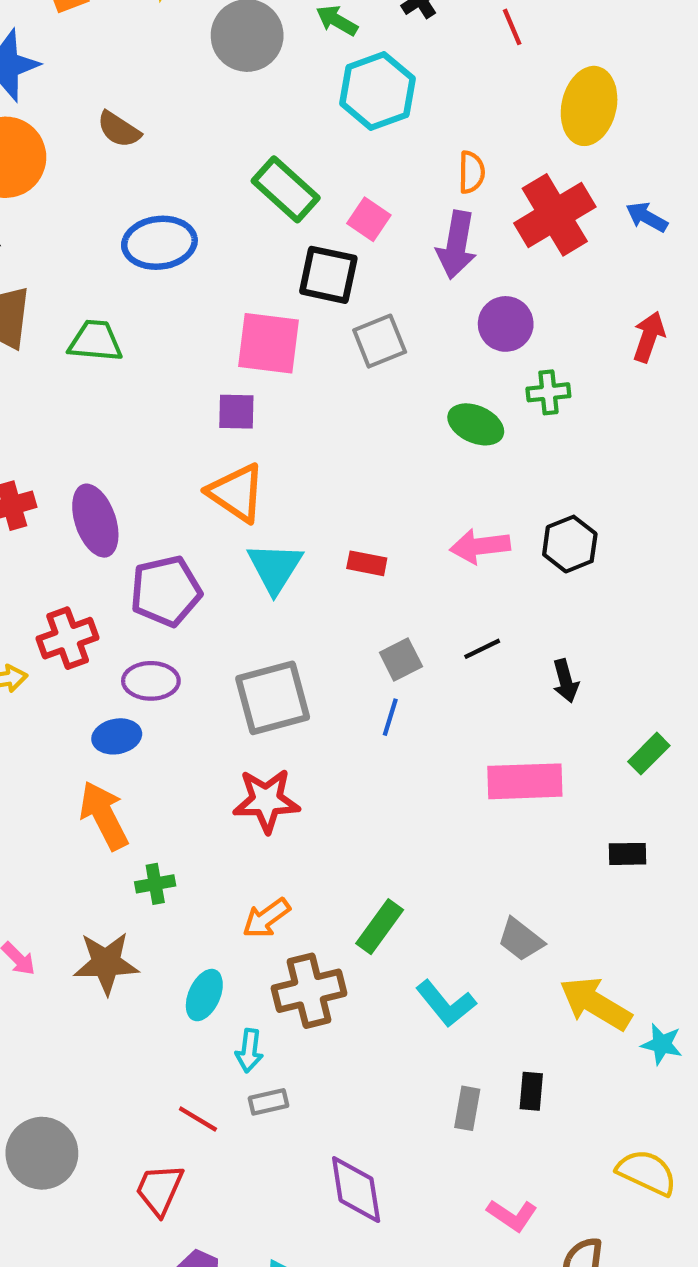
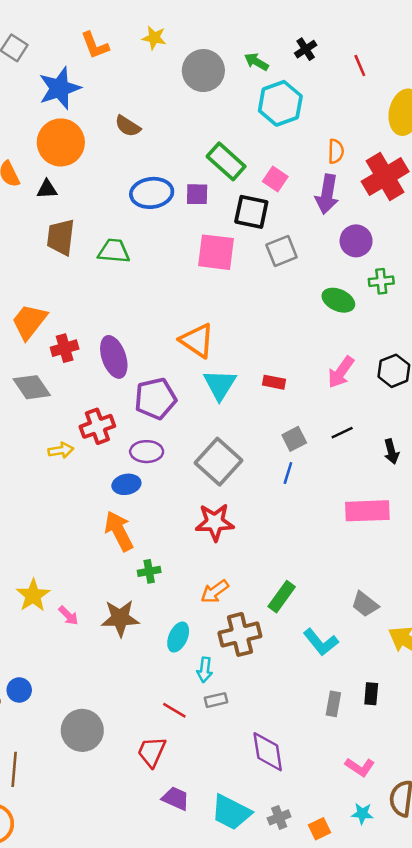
purple square: (236, 412) -> (197, 194), moved
pink arrow: (480, 546) -> (341, 372), turned -48
gray square: (273, 698) -> (219, 462), turned -33

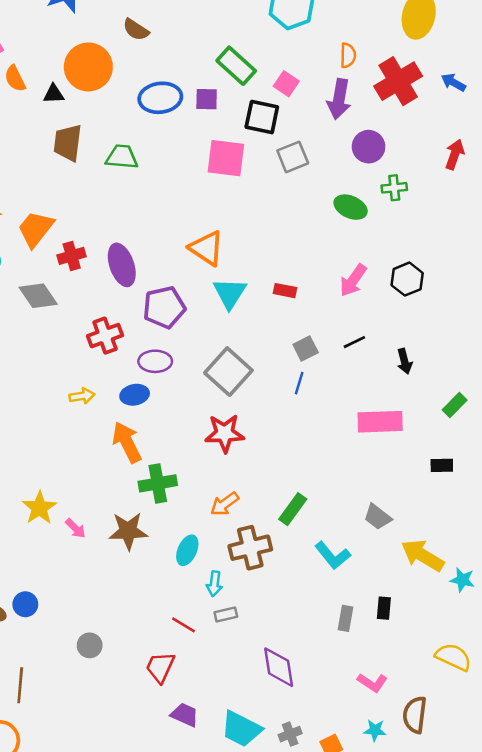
orange circle: (61, 142) -> (88, 67), moved
yellow arrow: (61, 450) -> (82, 396), moved
green cross: (149, 571) -> (158, 483), size x1.6
gray circle: (82, 730) -> (90, 645), size x0.6

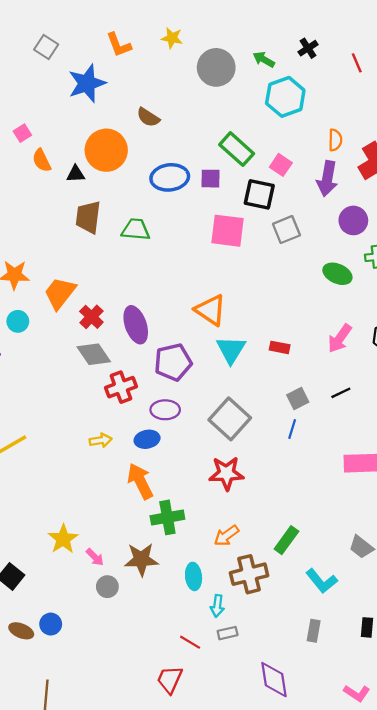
red cross: (72, 256) -> (91, 317), turned -30
gray diamond: (38, 296) -> (94, 354), moved
cyan ellipse: (187, 550) -> (194, 576), turned -30
gray rectangle: (345, 618) -> (314, 631), moved
gray circle: (90, 645) -> (107, 587), moved

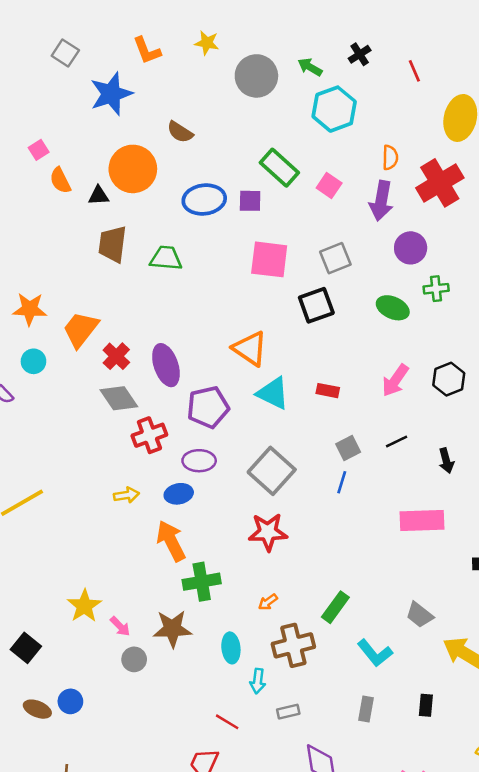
black square: (259, 194) -> (316, 305), moved, turned -32
cyan triangle: (231, 350) -> (273, 393), turned -36
orange arrow: (226, 536) -> (268, 602), size x0.7
gray rectangle: (228, 633) -> (288, 712), moved

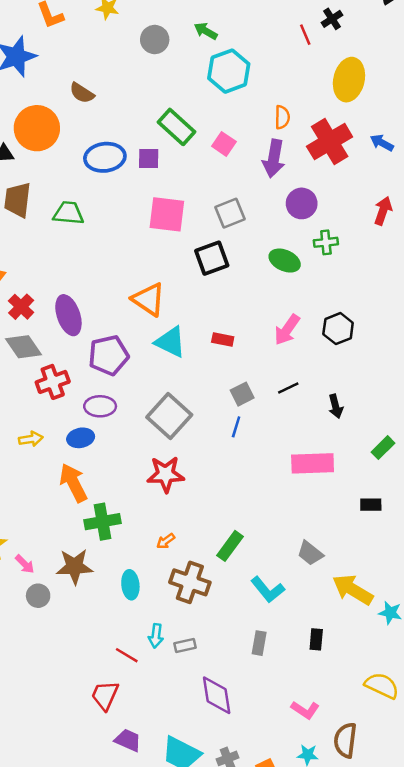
black cross: (360, 54) -> (332, 19), moved
gray circle: (256, 76) -> (155, 40), size x0.7
brown cross: (293, 645) -> (190, 582), turned 33
cyan arrow: (258, 681) -> (156, 636), moved

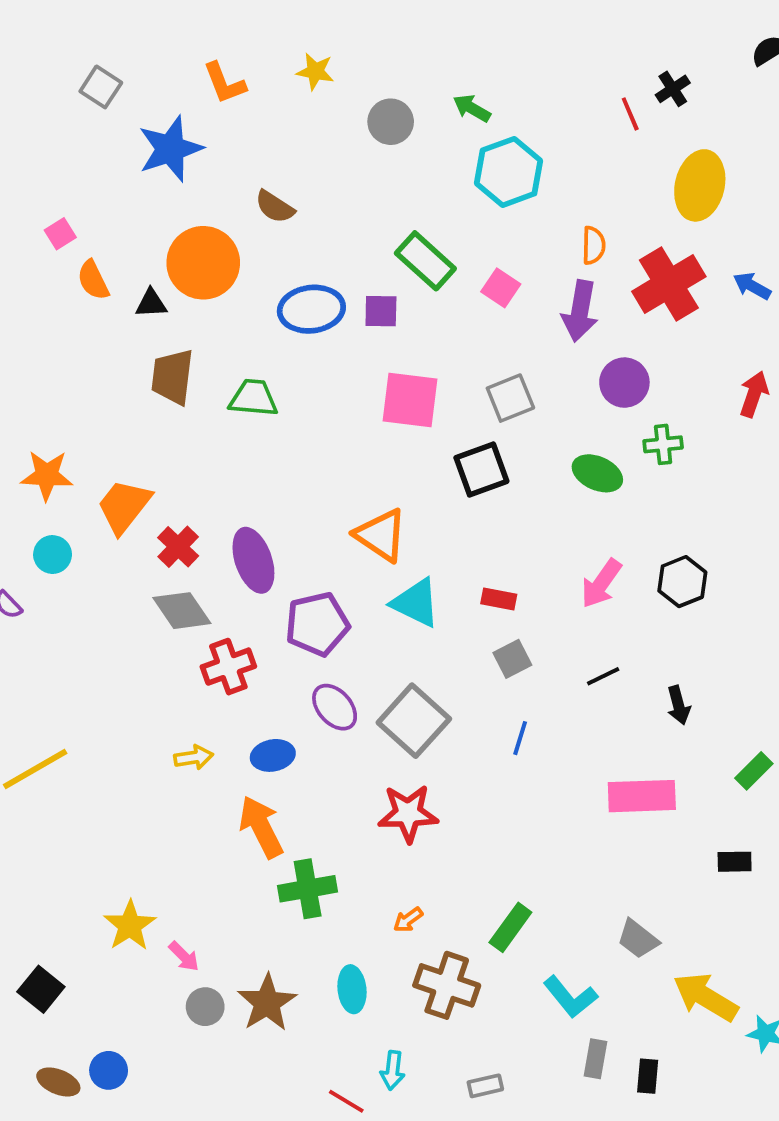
gray square: (242, 394) -> (512, 659), moved
purple ellipse: (100, 406) -> (335, 707), moved, turned 48
brown star: (75, 567) -> (267, 1003), moved, turned -30
gray rectangle: (259, 643) -> (595, 1059), moved
gray rectangle: (185, 645) -> (485, 1086), moved

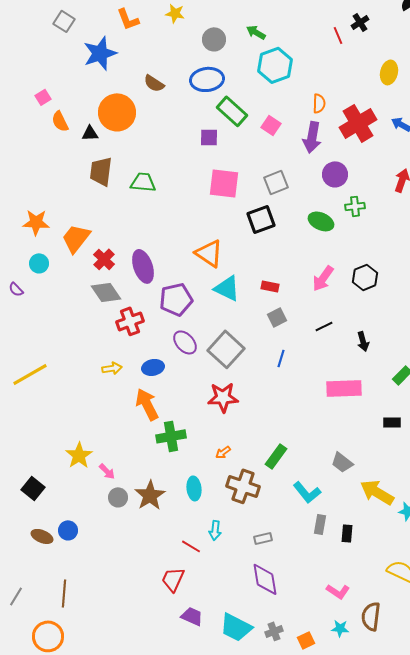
yellow ellipse: (700, 185) -> (389, 72), moved, size x0.7
blue ellipse: (311, 309) -> (207, 79), moved

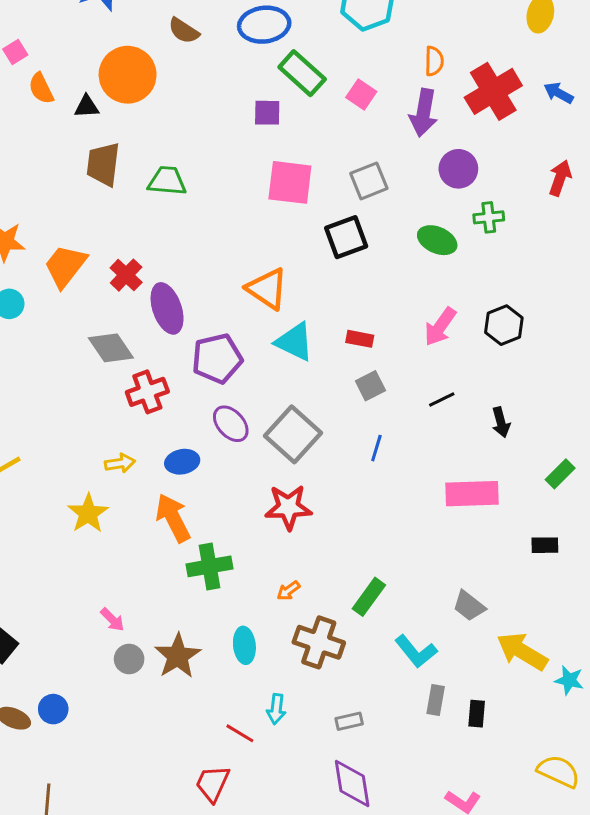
red cross: (104, 259) -> (126, 275), moved
yellow star: (79, 455) -> (88, 513), moved

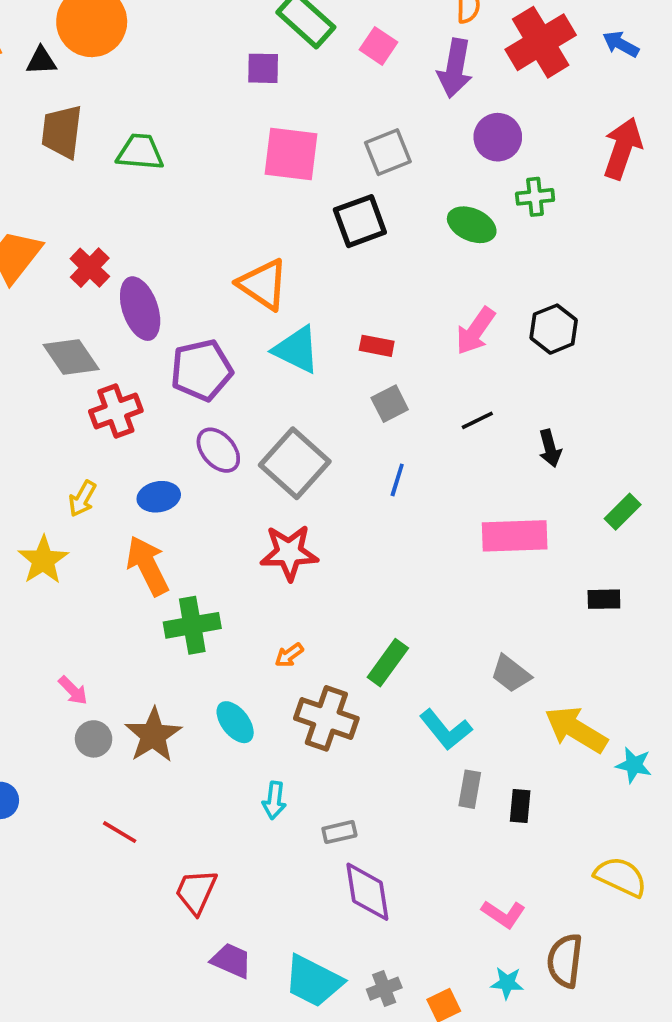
red arrow: (560, 178) -> (623, 148), size x1.4
yellow arrow: (120, 463) -> (82, 499), turned 128
cyan ellipse: (244, 645) -> (235, 722), turned -32
gray rectangle: (349, 721) -> (339, 832), moved
red line: (240, 733) -> (120, 832), moved

